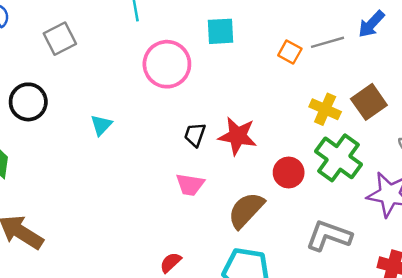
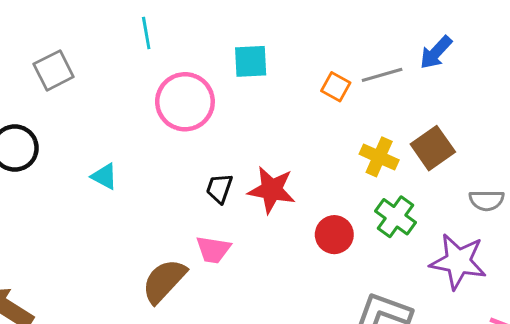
cyan triangle: (101, 125) -> (104, 176), turned -45
green cross: (338, 158) -> (395, 217), size x0.7
brown semicircle: (246, 210) -> (164, 281), moved

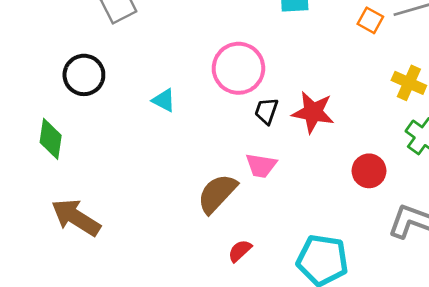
pink circle: (185, 102) -> (238, 68), moved
red circle: (334, 235) -> (369, 171), moved

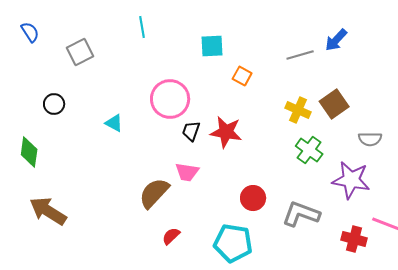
orange square: (370, 20) -> (242, 76), moved
black circle: (84, 75) -> (54, 104), size x0.7
red circle: (369, 171) -> (253, 198), moved

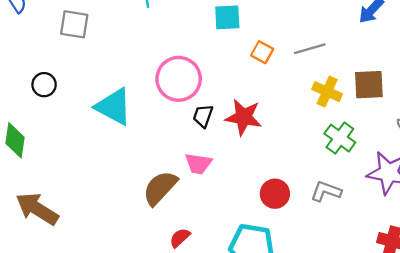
gray square: (80, 52) -> (74, 24), turned 36
gray line: (300, 55) -> (310, 49), moved
brown square: (334, 104) -> (369, 85), turned 32
cyan triangle: (114, 123) -> (114, 107), size x1.8
gray L-shape: (301, 214) -> (326, 191), moved, size x0.7

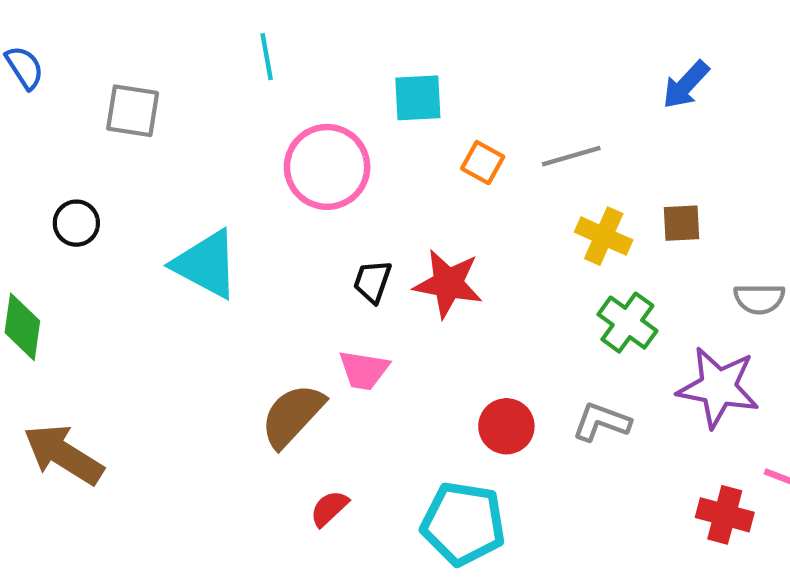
pink circle: (179, 79) -> (327, 167), moved
brown square: (369, 85) -> (681, 223), size x0.7

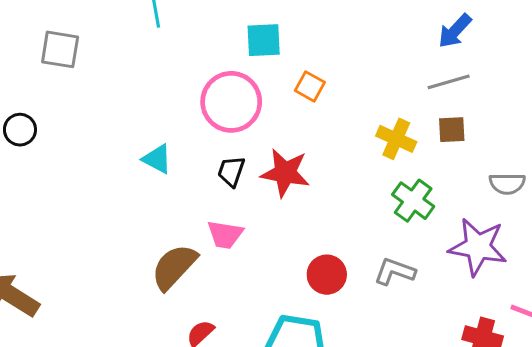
gray line: (571, 156) -> (449, 82), moved
pink circle: (327, 167) -> (231, 102), moved
cyan triangle: (206, 264) -> (157, 159), moved, size x0.6

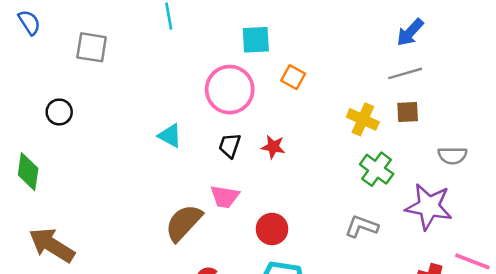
red star: (285, 173) -> (273, 147), size x0.6
red circle: (327, 275) -> (272, 229), moved

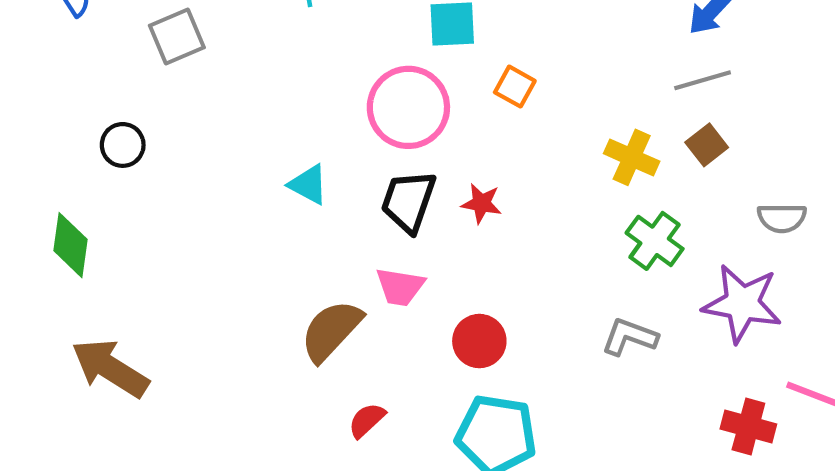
gray square: (92, 47) -> (177, 36), turned -32
brown square: (408, 112) -> (707, 145), turned -35
black trapezoid: (230, 146) -> (408, 201), size x1.5

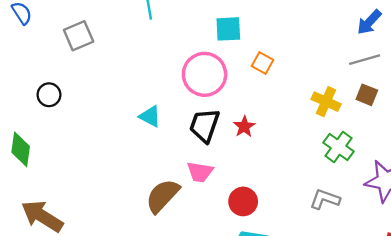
brown square: (707, 145) -> (367, 95), turned -30
red star: (481, 203) -> (244, 127), turned 30

